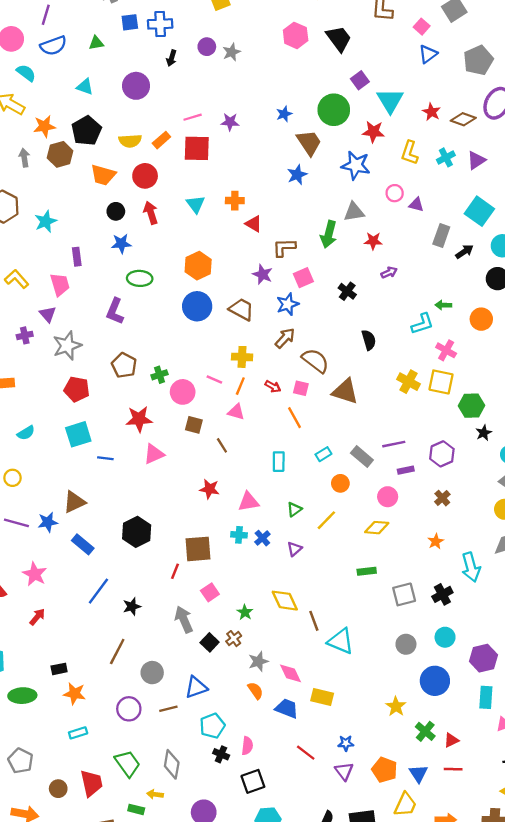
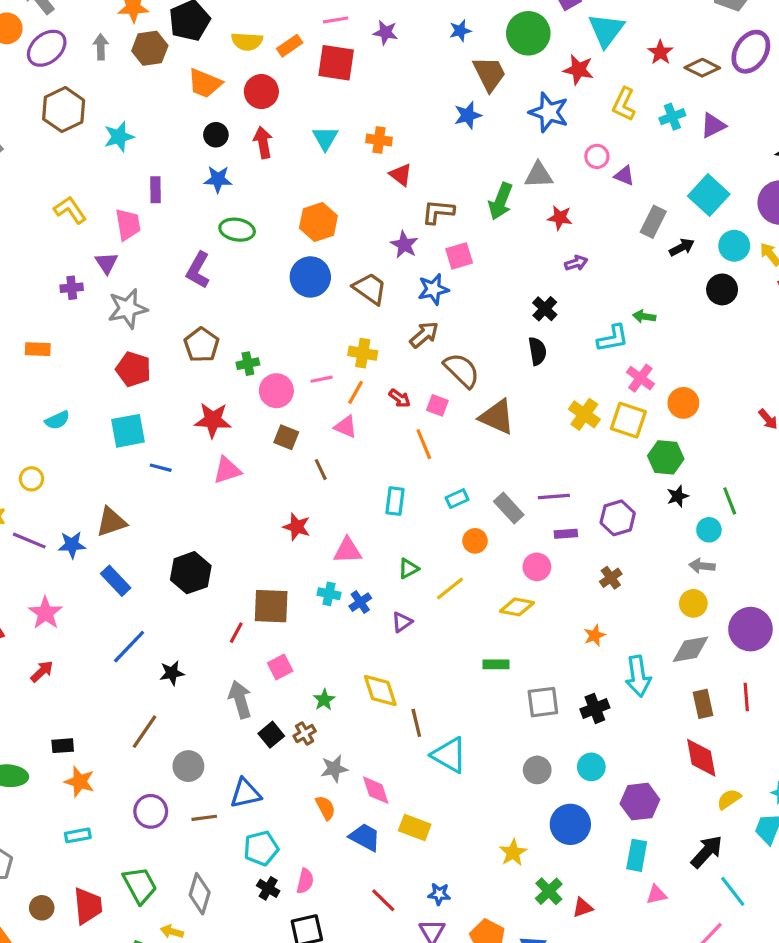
black cross: (347, 291) -> (545, 309), moved
orange circle: (481, 319) -> (683, 403), moved
pink line: (214, 380) -> (322, 379), turned -42

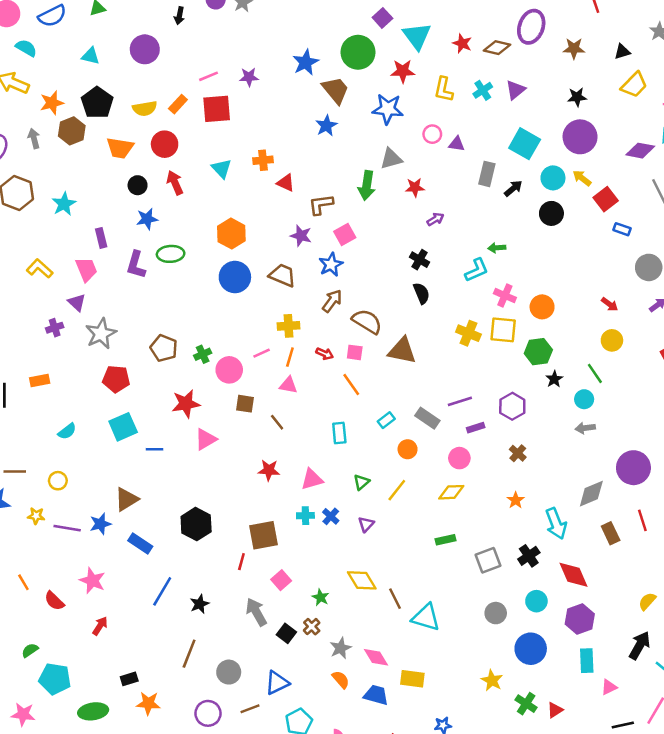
blue star: (460, 31) -> (306, 62), size x1.5
purple L-shape: (198, 270) -> (136, 265), moved
yellow circle: (693, 603) -> (612, 340), moved
red diamond: (701, 758) -> (574, 575), moved

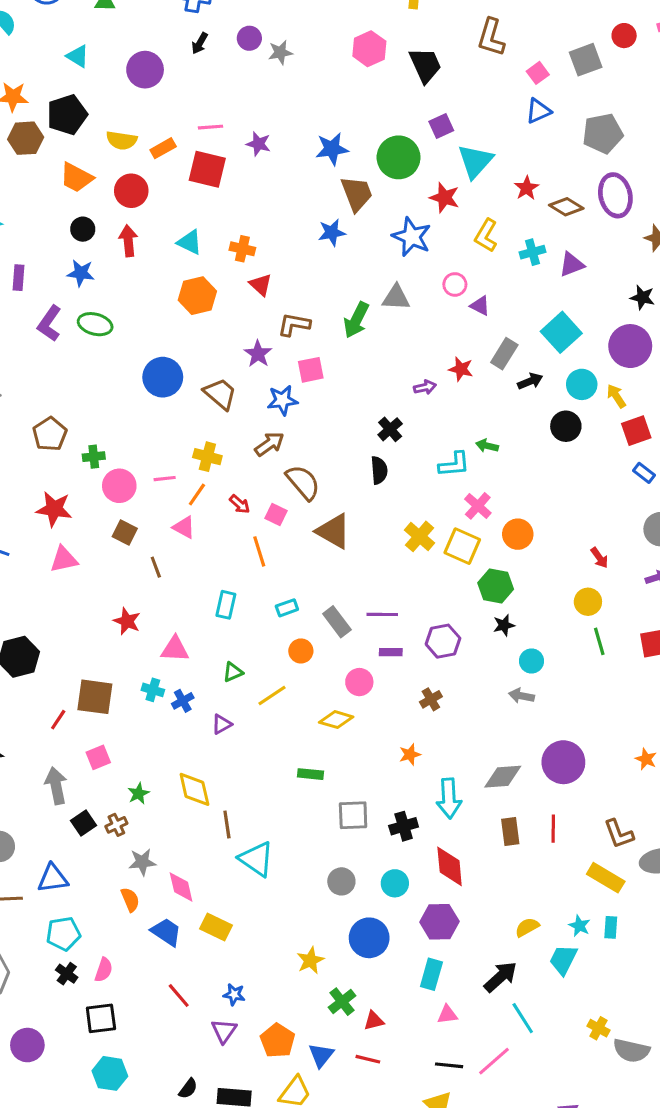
purple ellipse: (531, 27) -> (615, 195), turned -52
cyan triangle: (222, 168) -> (190, 242), turned -40
red star: (415, 187) -> (461, 369), moved
orange hexagon: (231, 234) -> (197, 296), moved
green line: (595, 373) -> (599, 641), moved

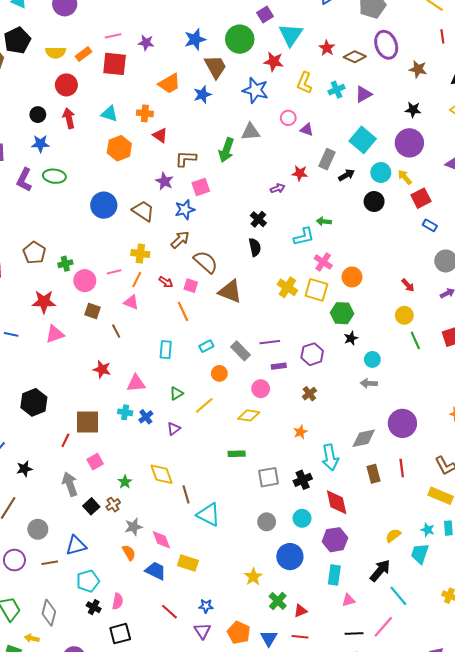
orange trapezoid: (76, 178) -> (169, 84), moved, turned -50

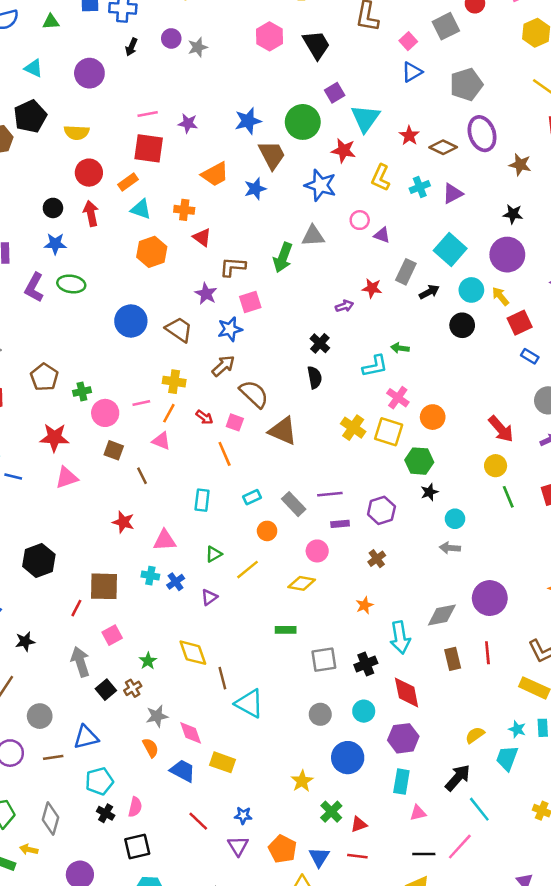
orange rectangle: (84, 54) -> (128, 182), moved
red arrow: (408, 285) -> (501, 429), size x1.6

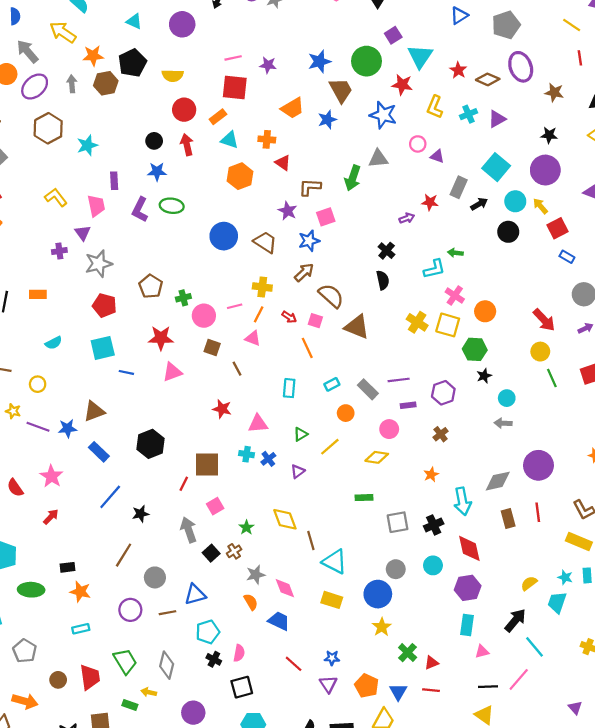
blue circle: (348, 758) -> (378, 594), moved
yellow rectangle: (223, 762) -> (332, 600), moved

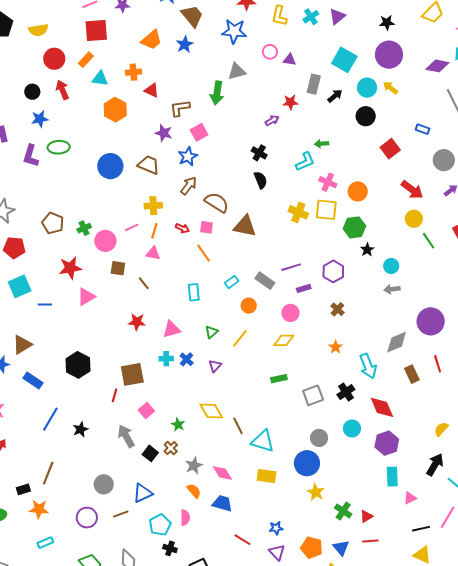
red square: (558, 228) -> (390, 149), moved
brown line: (124, 555) -> (48, 473), moved
pink semicircle: (239, 653) -> (185, 518), moved

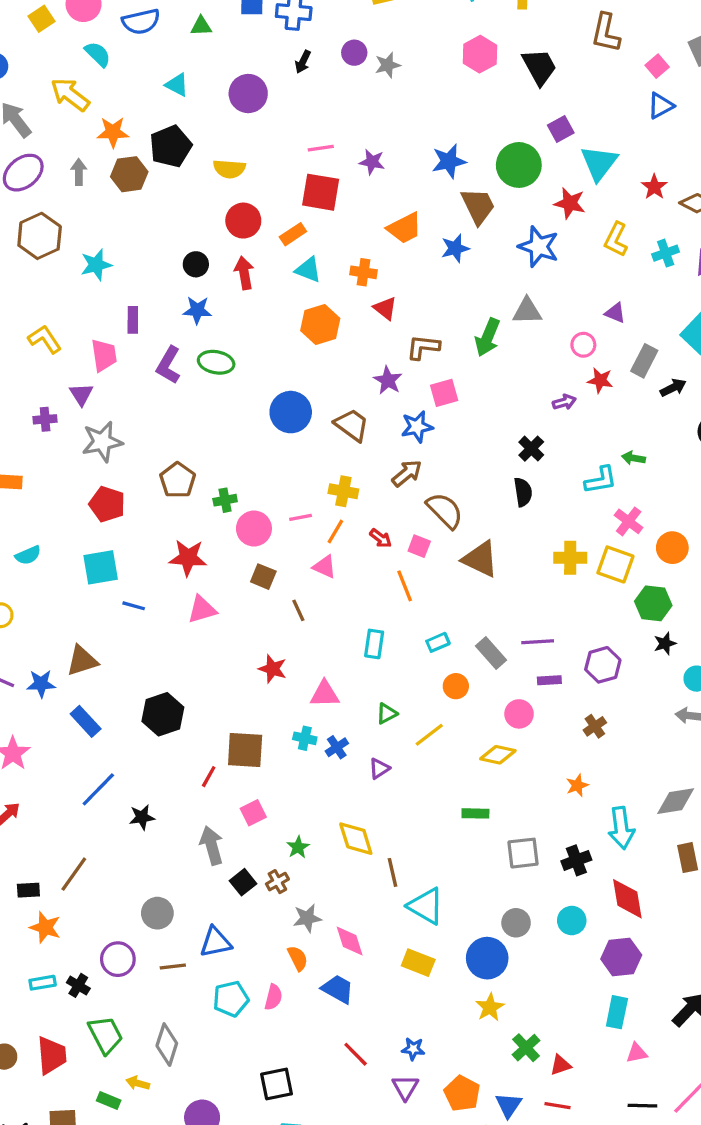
pink circle: (270, 52) -> (583, 345), moved
yellow cross: (298, 212) -> (570, 558), turned -36
black cross: (170, 548) -> (78, 985), moved

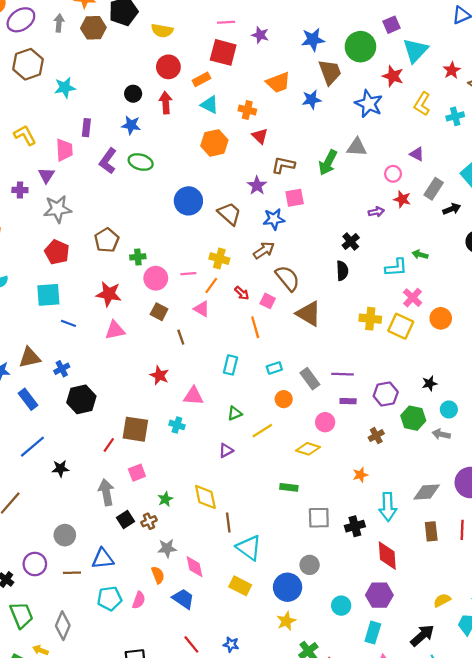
green hexagon: (653, 603) -> (413, 418), moved
blue cross: (337, 747) -> (62, 369), moved
cyan circle: (572, 921) -> (341, 606), moved

